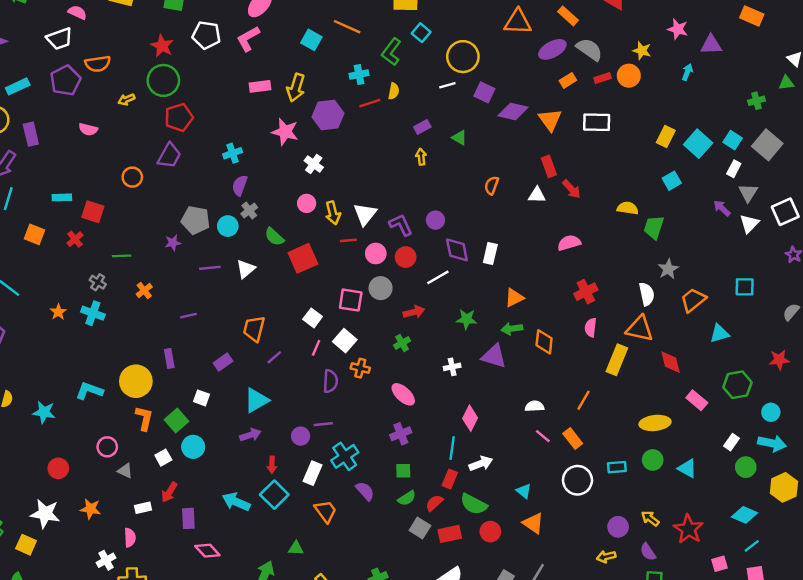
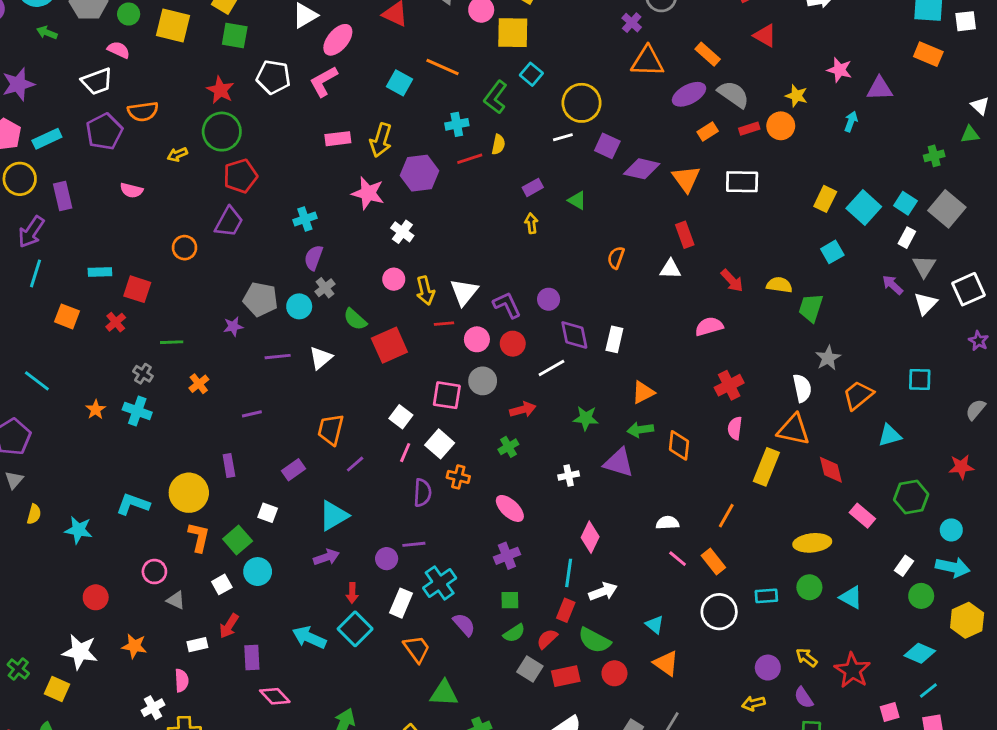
red arrow: (572, 189) -> (732, 281), moved
green triangle: (296, 548) -> (444, 693), moved, size x1.5

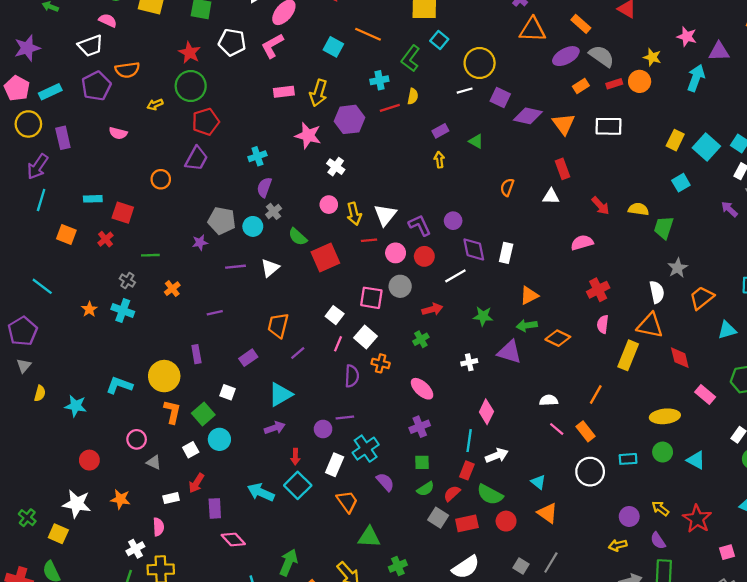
cyan arrow: (851, 121) -> (696, 78), size x1.6
orange diamond: (679, 445) -> (558, 338), turned -70

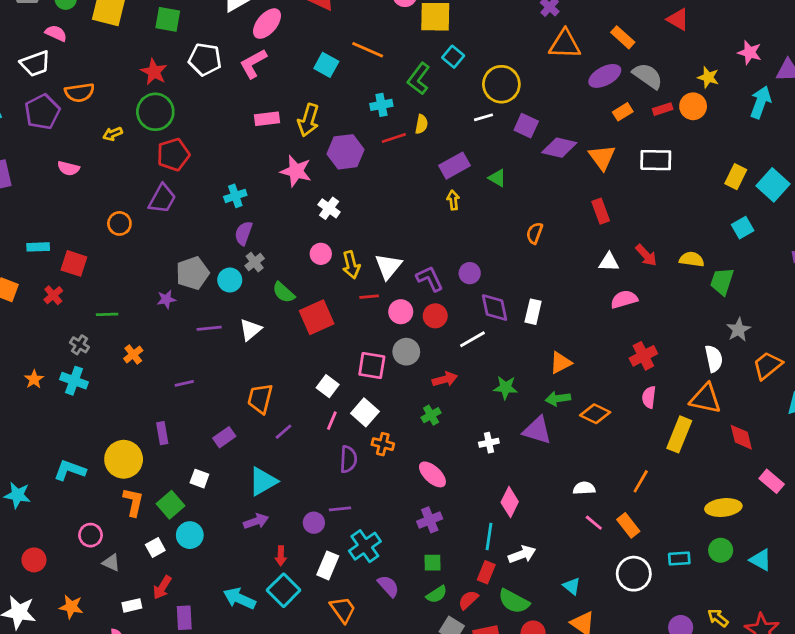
purple rectangle: (440, 131) -> (455, 166), size x1.5
white triangle: (551, 197) -> (609, 262), moved
gray pentagon: (222, 221) -> (193, 273), turned -30

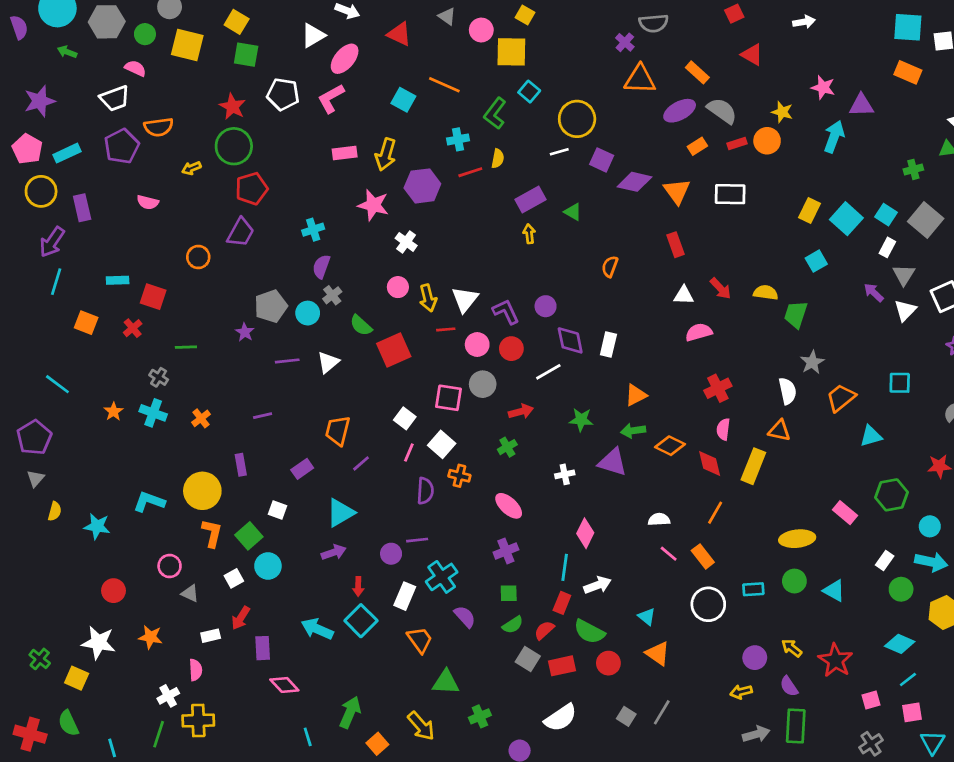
purple star: (166, 299) -> (245, 332), turned -30
orange cross: (133, 354) -> (201, 418), moved
orange triangle: (705, 399) -> (779, 431), size x0.7
red diamond: (741, 437) -> (710, 463), moved

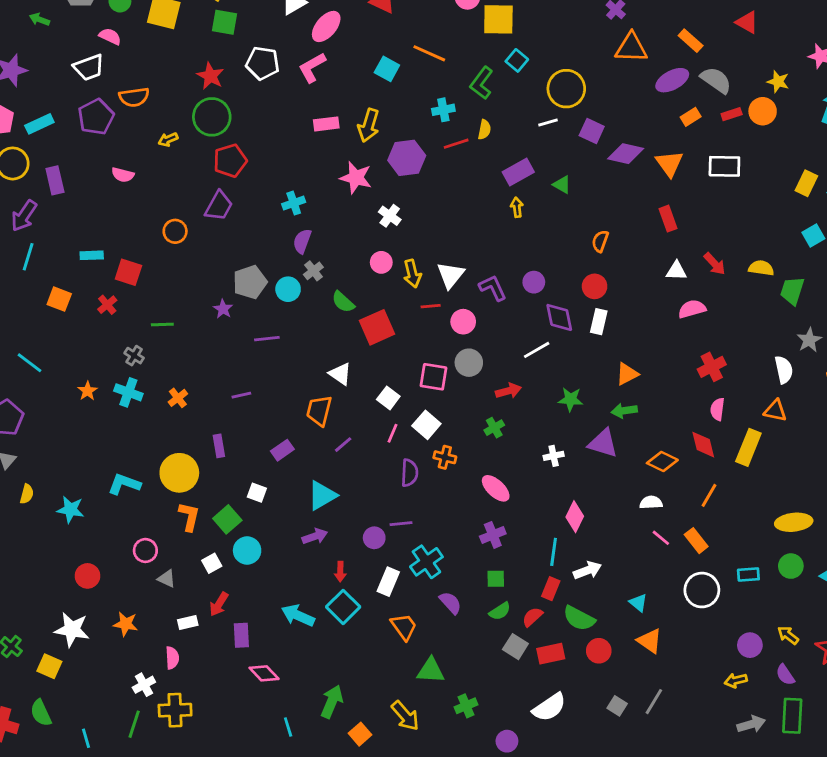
red circle: (511, 349) -> (595, 286), moved
white triangle: (328, 362) -> (340, 374), moved, turned -45
orange diamond: (670, 446) -> (662, 462), moved

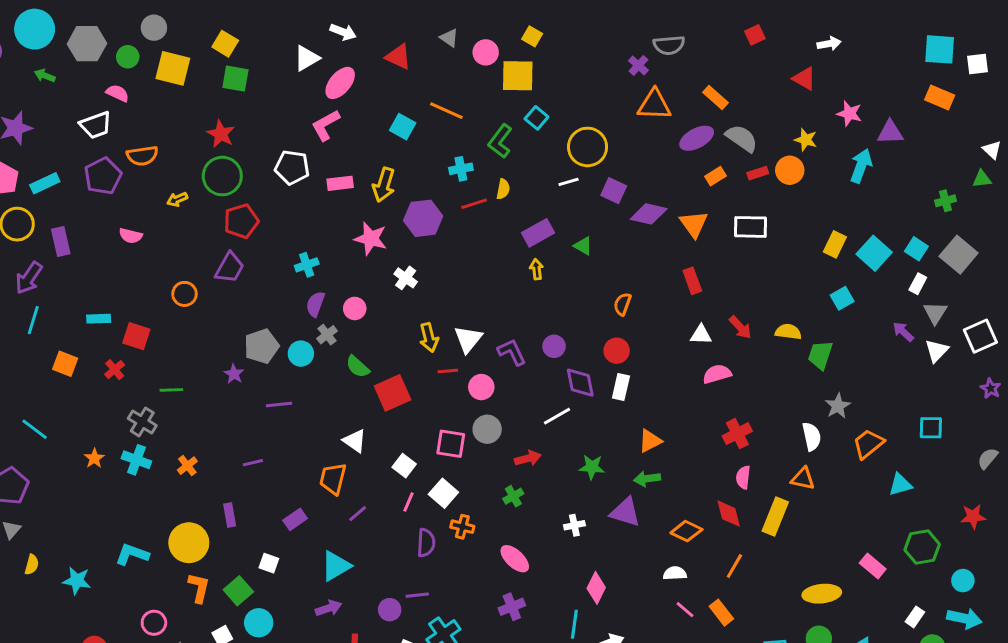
red triangle: (747, 22) -> (804, 79), moved
white pentagon: (263, 63) -> (292, 167), moved
pink circle: (381, 262) -> (355, 308), moved
gray cross: (134, 356) -> (142, 422), size x1.4

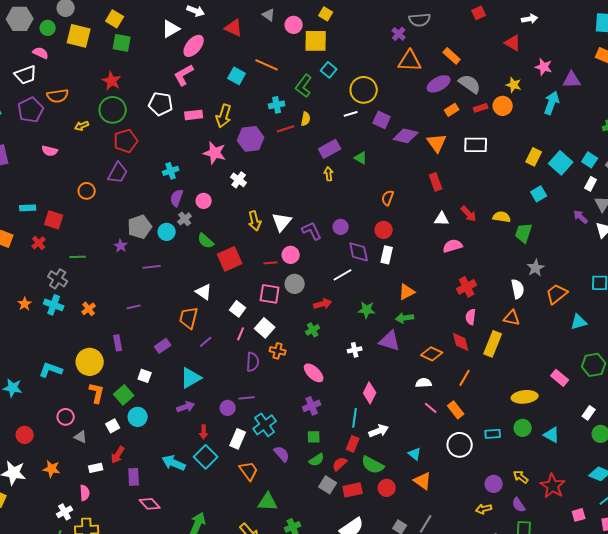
red line: (448, 371) -> (271, 263), moved

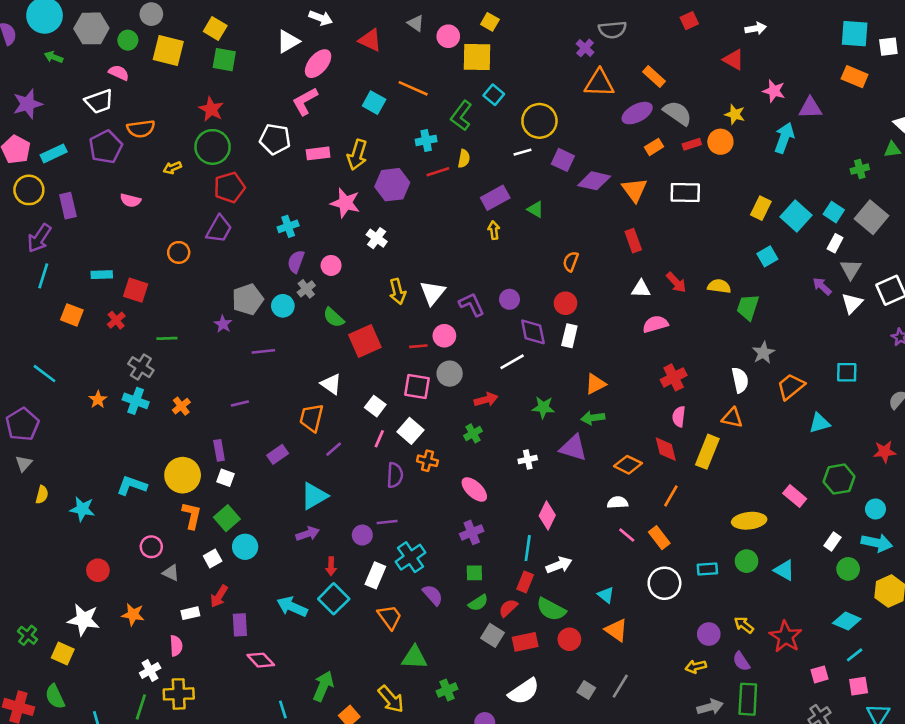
white square: (145, 376) -> (226, 478), moved

